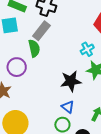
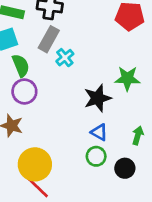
green semicircle: (34, 48) -> (21, 65), moved
cyan cross: (87, 49) -> (65, 58), moved

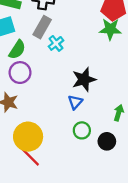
green semicircle: (21, 65) -> (17, 50), turned 54
green star: (127, 78) -> (110, 29), moved
blue triangle: (99, 132) -> (75, 102), moved, turned 42

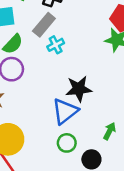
blue triangle: (75, 102) -> (65, 111), size x1.6

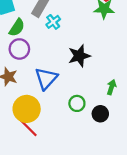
blue triangle: (65, 111) -> (46, 78), moved

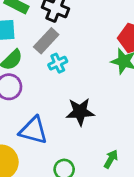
blue triangle: (46, 78) -> (33, 130), turned 50

